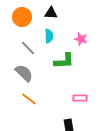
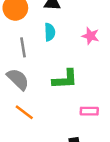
gray line: (28, 48) -> (23, 47), turned 35
green L-shape: (64, 61) -> (65, 79), moved

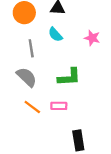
cyan semicircle: (50, 32) -> (55, 35), turned 140
pink rectangle: (89, 111) -> (59, 106), moved

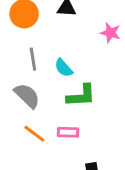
cyan semicircle: (55, 35) -> (64, 68), moved
pink star: (92, 38) -> (110, 33), moved

